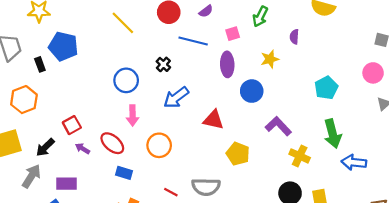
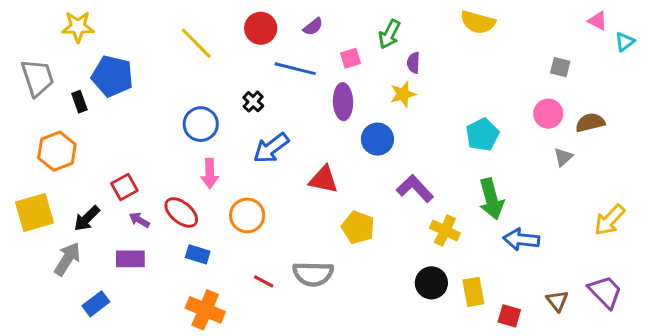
purple semicircle: (294, 37) -> (413, 63), moved
purple rectangle: (67, 184) -> (130, 259), moved

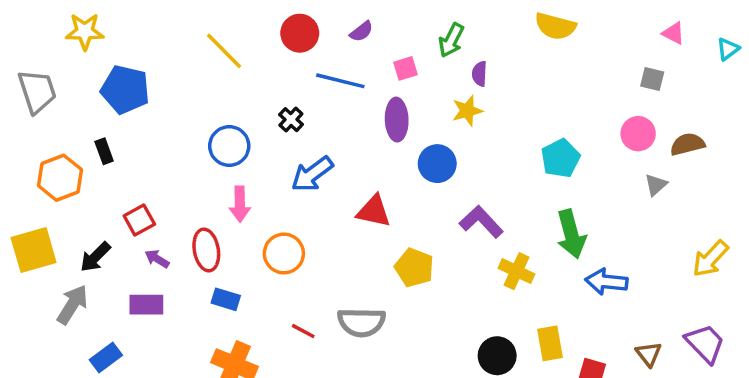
pink triangle: (598, 21) -> (673, 33), moved
black rectangle: (79, 102) -> (104, 151), moved
red ellipse: (181, 212) -> (206, 250), turned 40
black circle: (431, 283) -> (497, 356), moved

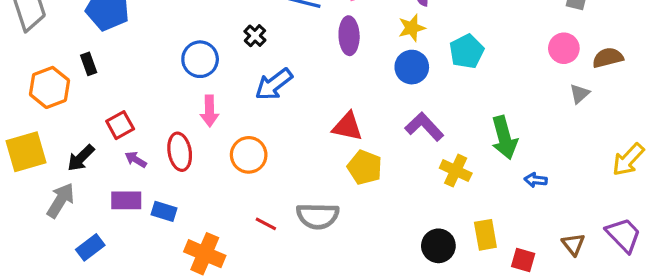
cyan pentagon: (561, 158) -> (467, 51), moved
blue circle: (437, 164) -> (412, 67), moved
red triangle: (374, 211) -> (347, 127), moved
blue arrow: (606, 282) -> (536, 180), size x0.6
blue rectangle: (226, 299) -> (164, 211), moved

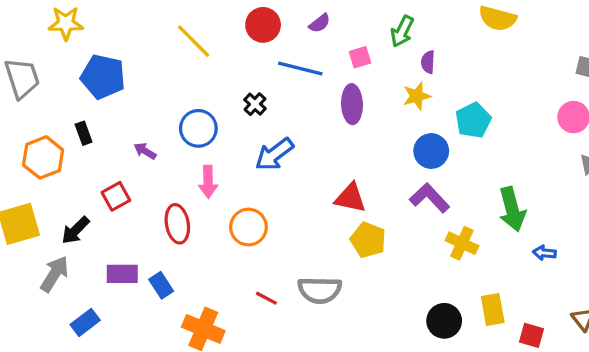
blue circle: (412, 67) -> (431, 151), moved
purple arrow: (136, 160) -> (145, 151), moved
blue rectangle: (164, 211) -> (161, 285), turned 40

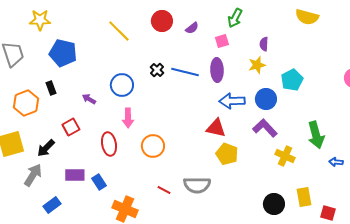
purple semicircle: (320, 23) -> (192, 28), moved
green arrow: (402, 31) -> (235, 18), moved
blue line: (300, 69) -> (185, 72), moved
blue arrow: (274, 154) -> (232, 101), moved, turned 35

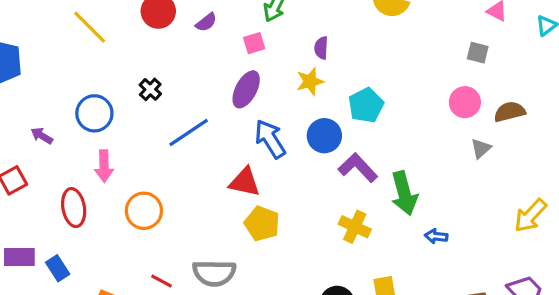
purple ellipse: (217, 70) -> (246, 89), turned 30
blue line: (185, 72) -> (189, 133), moved, turned -48
blue arrow: (232, 101) -> (270, 139), turned 60
purple L-shape: (265, 128) -> (358, 168), moved

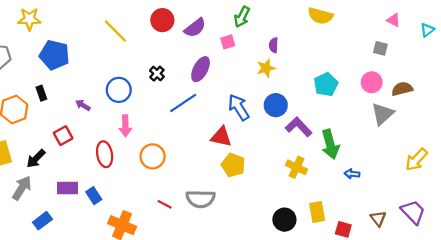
purple semicircle: (206, 22) -> (195, 28), size x1.5
purple ellipse: (246, 89) -> (201, 69), moved
cyan pentagon: (366, 105) -> (326, 84), moved
gray triangle: (481, 148) -> (383, 114), size x1.6

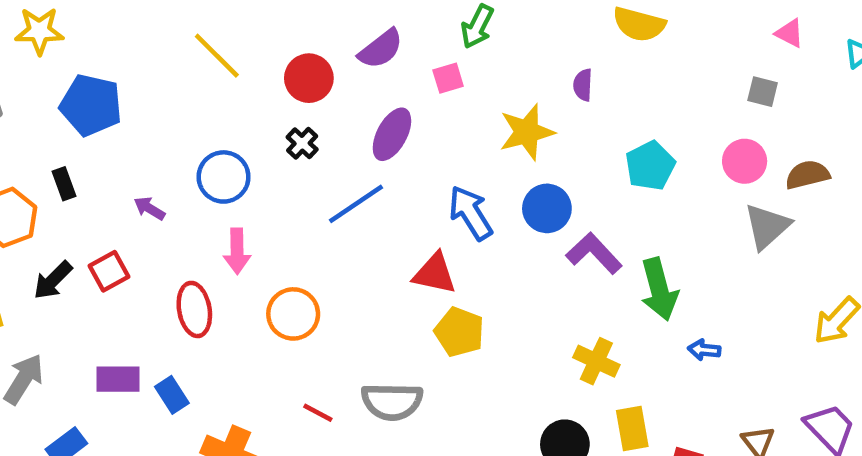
red circle: (162, 20) -> (309, 78), moved
purple semicircle: (274, 45) -> (583, 85), moved
yellow star: (266, 68) -> (527, 132), size x1.4
black arrow: (36, 159) -> (53, 280), moved
yellow cross: (296, 167) -> (596, 361), moved

